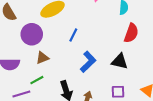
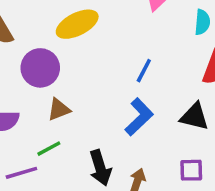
blue line: (73, 35) -> (144, 71), moved

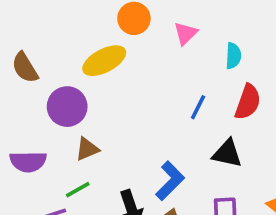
blue line: (144, 71) -> (198, 107), moved
blue L-shape: (139, 117) -> (170, 181), moved

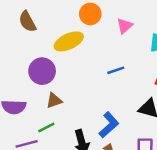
brown semicircle: (25, 68) -> (27, 22), moved
blue line: (198, 107) -> (116, 70), moved, turned 42

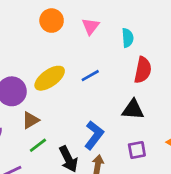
yellow ellipse: (69, 41) -> (50, 78), moved
green line: (46, 128) -> (38, 145), moved

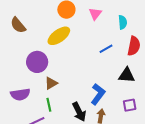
blue line: (90, 76) -> (106, 49), moved
yellow ellipse: (50, 78) -> (59, 36), moved
green line: (38, 145) -> (49, 105), moved, turned -64

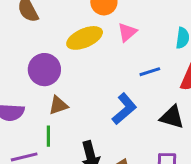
pink triangle: (95, 14) -> (127, 32), moved
blue L-shape: (98, 94) -> (124, 109), moved

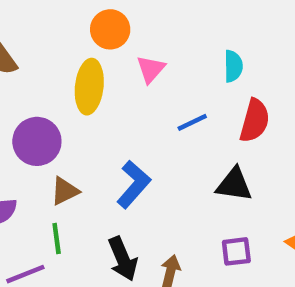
yellow ellipse: (85, 38) -> (89, 87), turned -52
blue L-shape: (124, 109) -> (134, 184), moved

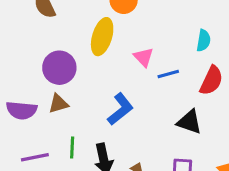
pink triangle: (151, 69) -> (144, 57), moved, turned -35
brown triangle: (65, 191) -> (58, 104), moved
green line: (57, 238) -> (72, 147), moved

